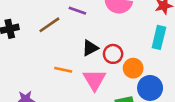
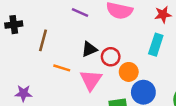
brown line: (49, 25) -> (43, 40), moved, turned -45

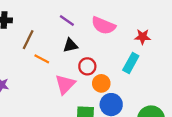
black triangle: (89, 49) -> (70, 45), moved
orange line: (62, 68) -> (42, 59), moved

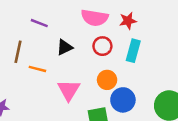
purple line: (67, 20) -> (39, 23), moved
red star: (143, 37) -> (128, 21), moved
red circle: (87, 66) -> (102, 46), moved

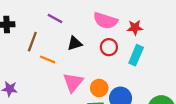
orange circle: (107, 80) -> (99, 88), moved

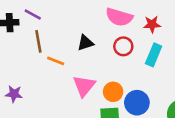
purple line: (55, 18) -> (33, 14), moved
brown line: (32, 42) -> (38, 41), turned -30

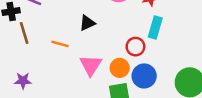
brown line: (38, 41) -> (24, 33), moved
red circle: (123, 46) -> (135, 47), moved

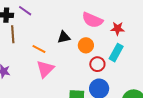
pink triangle: (91, 65) -> (45, 69), moved
orange circle: (120, 68) -> (86, 45), moved

